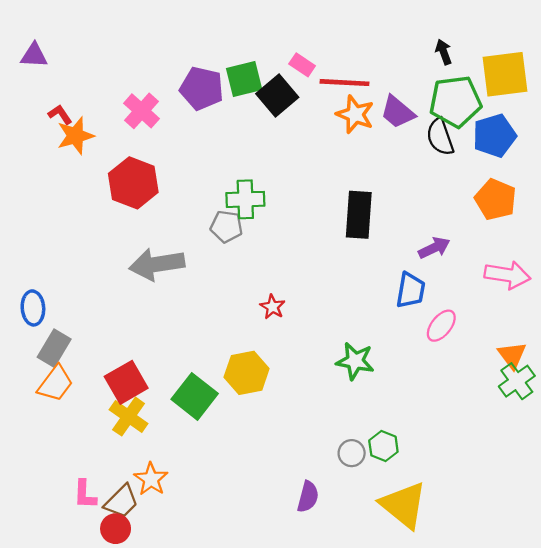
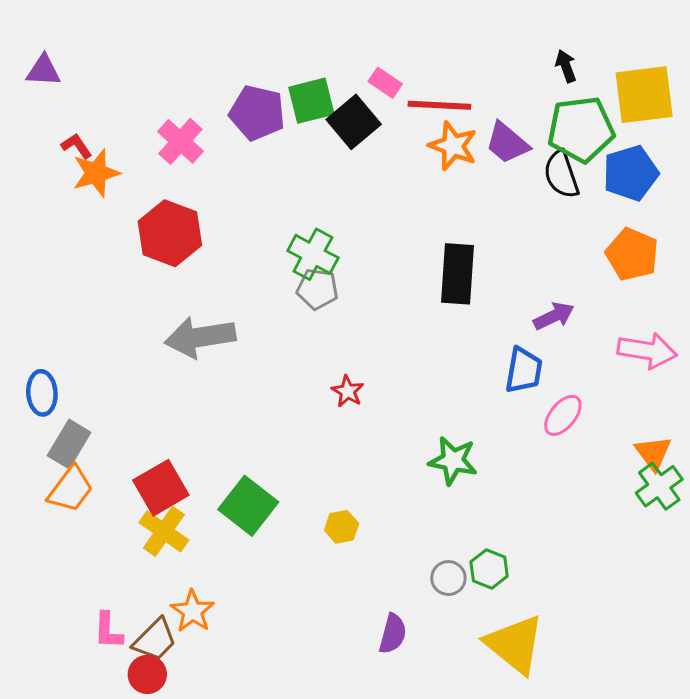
green cross: (245, 199) -> (313, 254), turned 30
gray pentagon: (226, 227) -> (317, 289), moved
yellow hexagon: (247, 373) -> (342, 527), moved, size x0.6

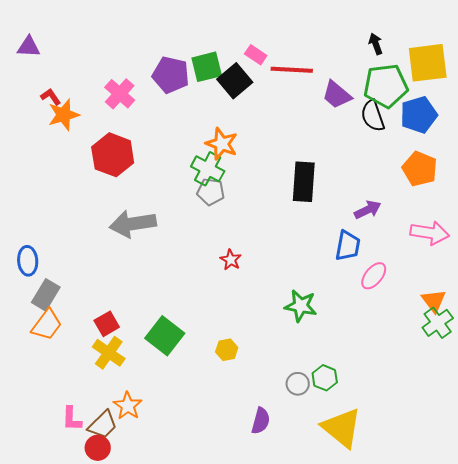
orange star: (453, 146) -> (222, 144), moved
red square: (161, 488) -> (107, 324), size x0.7

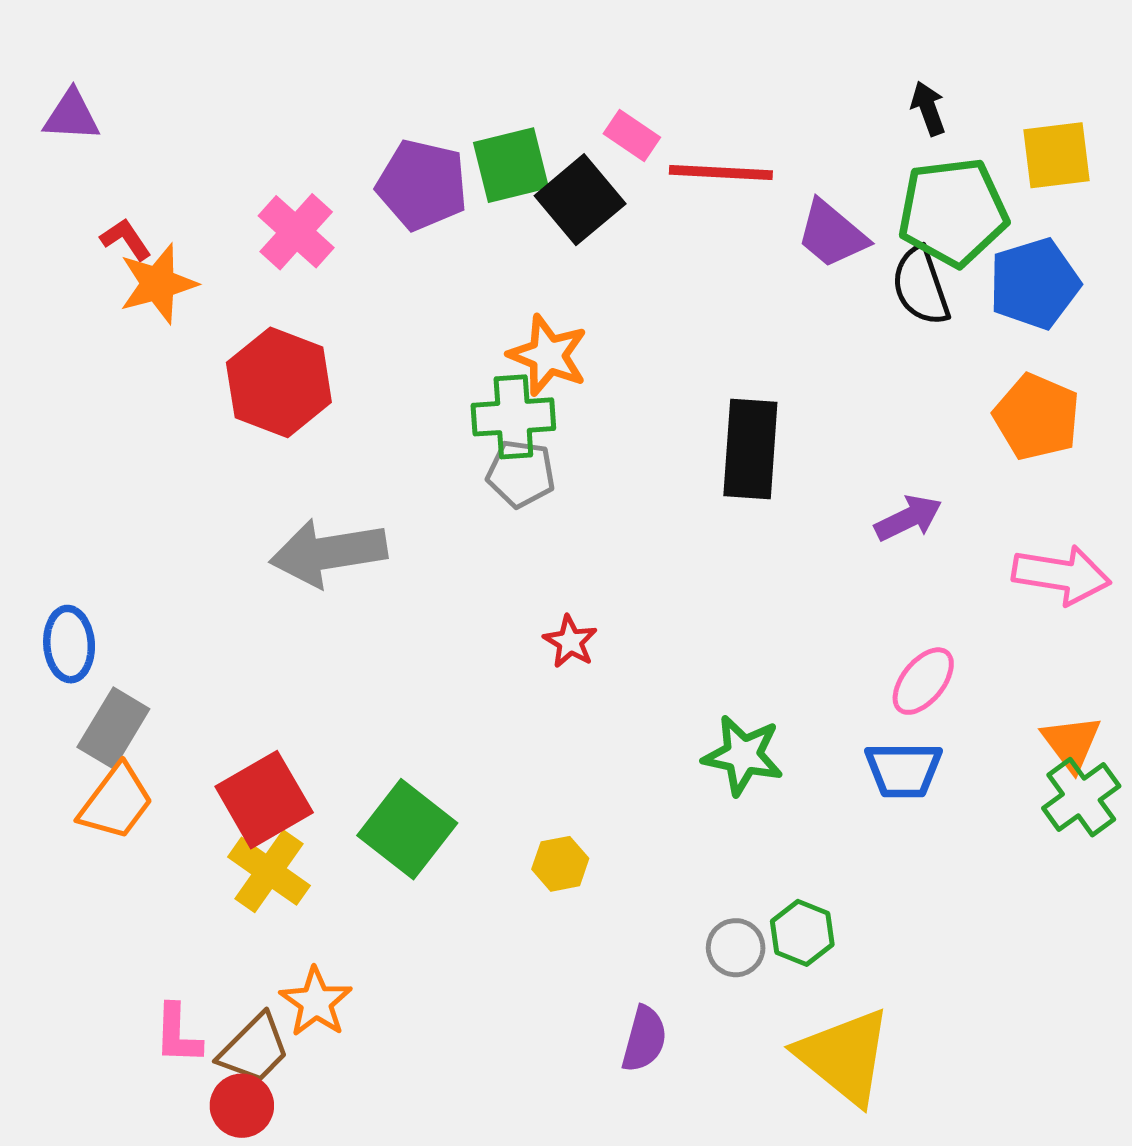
yellow square: (428, 63) -> (1057, 155), size x0.7
green cross: (208, 169) -> (513, 417), turned -32
blue trapezoid: (348, 246) -> (903, 770), moved, turned 80
red square: (107, 324) -> (264, 800), size x1.5

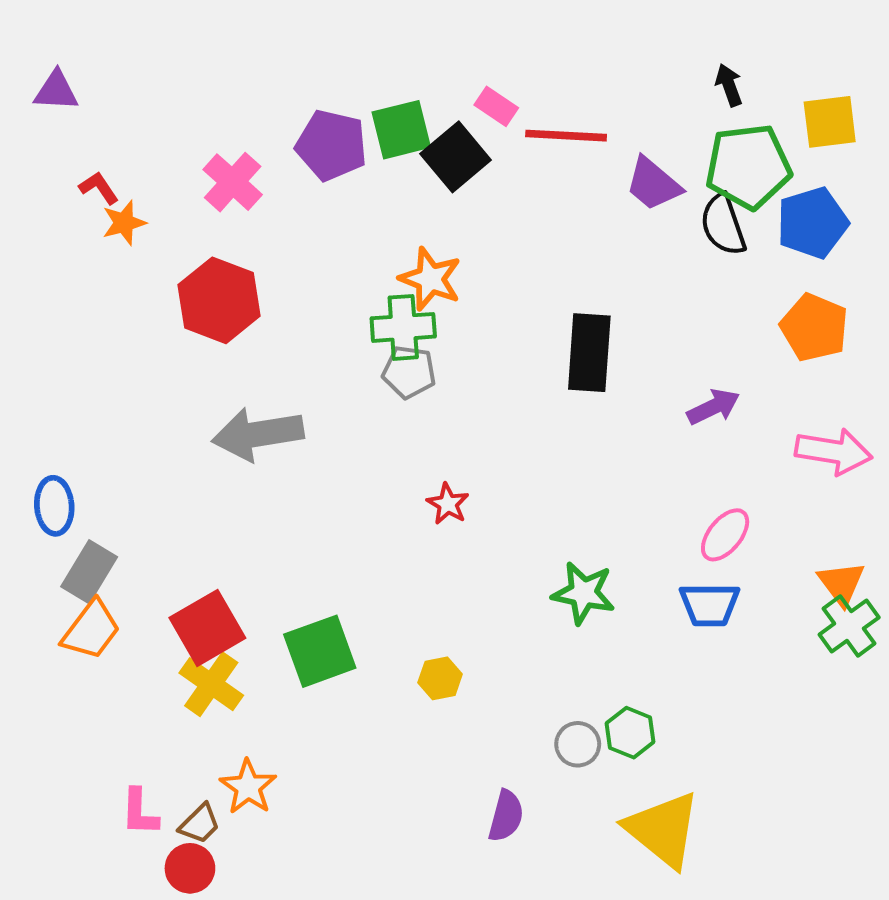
orange star: (158, 284) -> (124, 223), size x0.7
green square: (407, 829) -> (320, 651), turned 32
brown trapezoid: (254, 1049) -> (200, 824), size x0.7

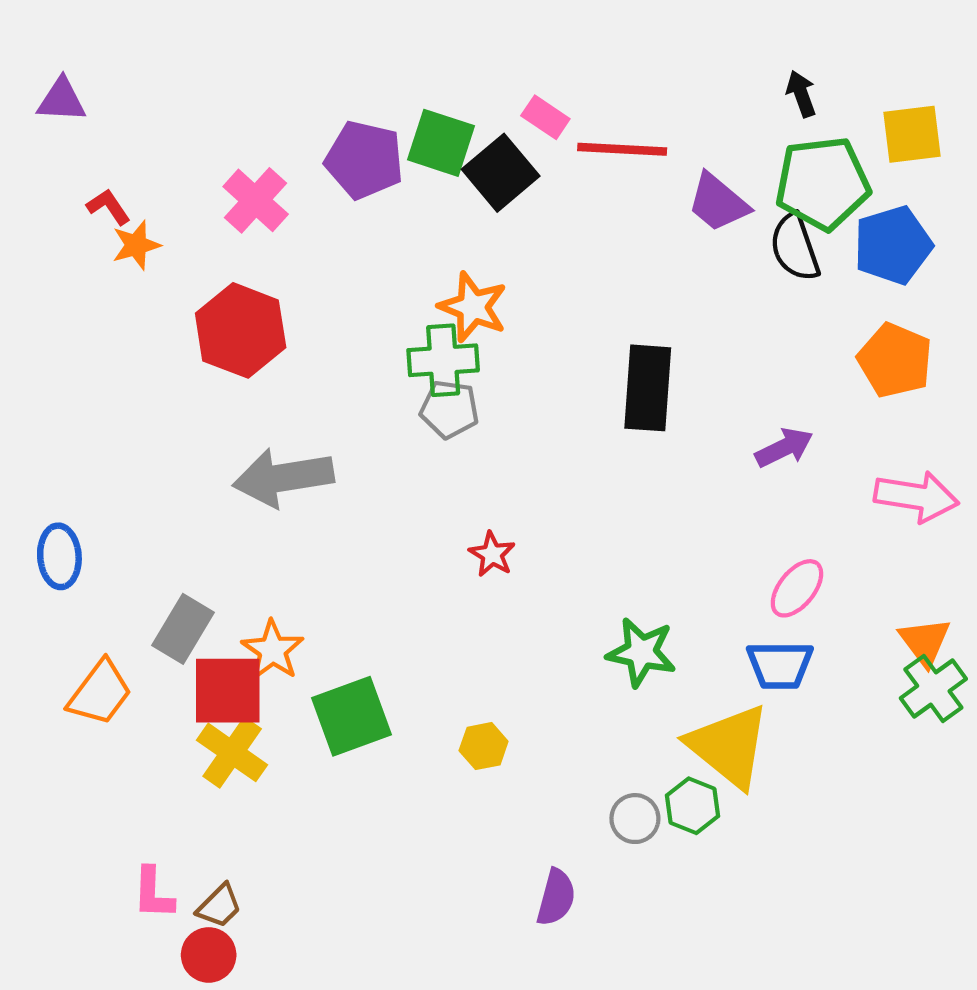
green square: (401, 130) -> (441, 143), turned 32
gray rectangle: (89, 572) -> (183, 629), moved
red square: (207, 628) -> (228, 691), turned 30
orange star: (248, 787) -> (273, 650), moved
yellow triangle: (663, 830) -> (729, 746), moved

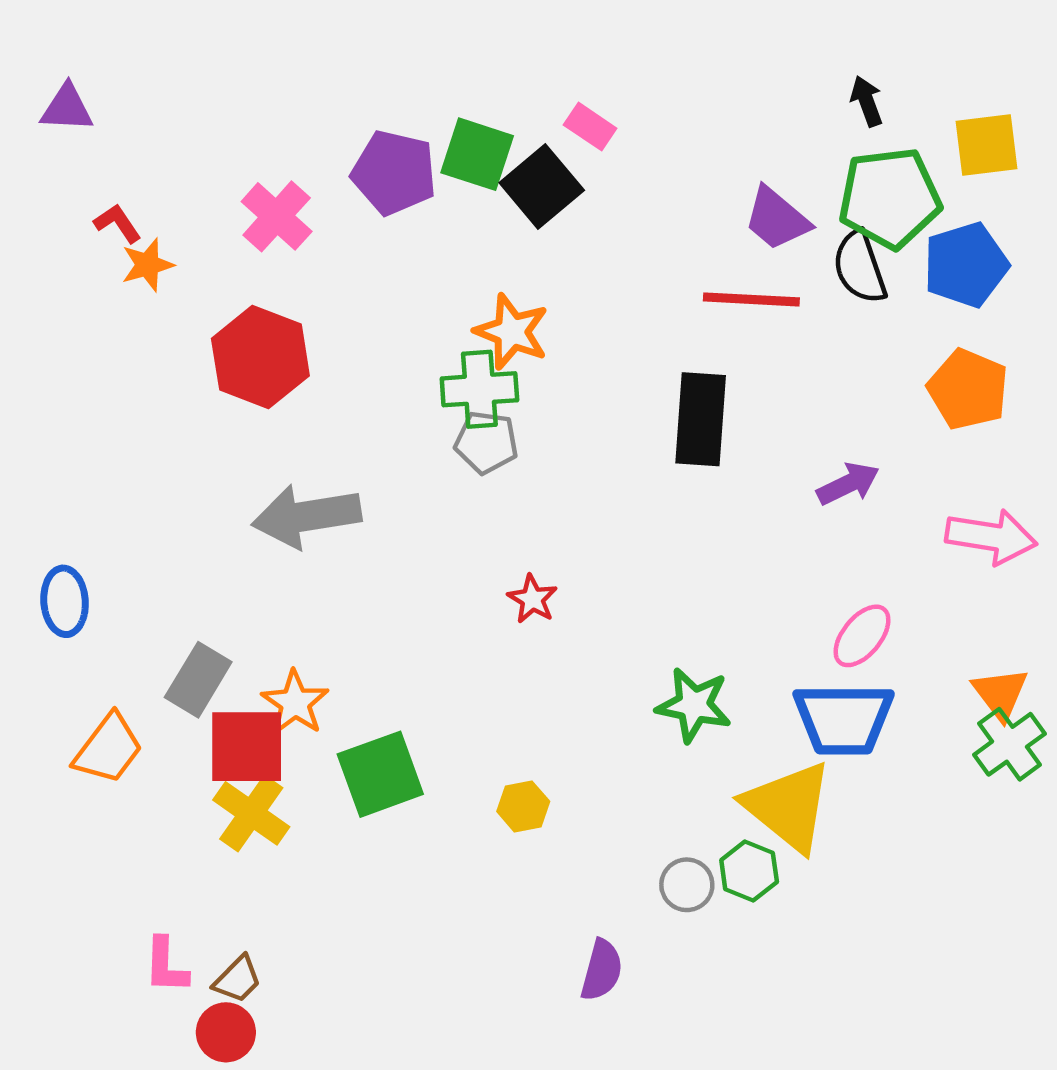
red line: (622, 149) -> (751, 299), moved
blue trapezoid: (780, 665) -> (844, 719), size x1.4

